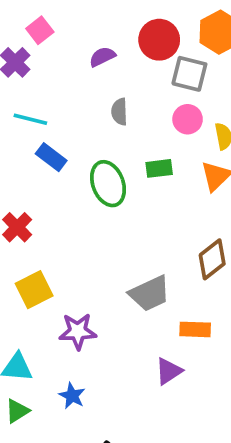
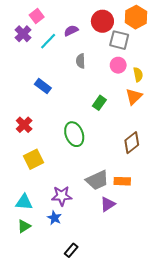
cyan line: (30, 119) -> (48, 41), moved, turned -60
green rectangle: (159, 168) -> (99, 103), moved, turned -48
green ellipse: (108, 184) -> (74, 134), moved
gray trapezoid: (150, 293) -> (97, 180), moved
purple star: (78, 331) -> (62, 196), moved

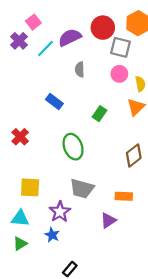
purple semicircle: (71, 31) -> (70, 37), size x1.5
blue rectangle: (43, 86) -> (54, 101), moved
yellow square: (33, 159) -> (30, 187), moved, turned 30
gray trapezoid: (97, 180) -> (82, 189), moved, turned 40
purple star: (62, 196) -> (60, 212), turned -30

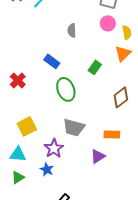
gray semicircle: (80, 69) -> (72, 30), moved
blue rectangle: (54, 101) -> (52, 61), moved
green rectangle: (100, 114) -> (95, 67), moved
yellow square: (30, 187) -> (27, 126), turned -30

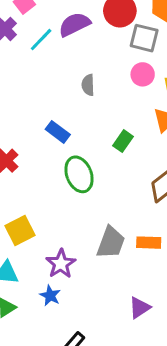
gray trapezoid: (74, 127) -> (111, 243), moved, turned -85
purple triangle: (98, 156) -> (140, 308), moved

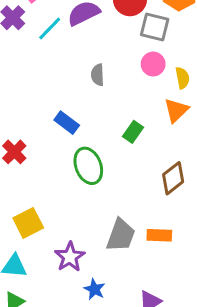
blue star: (50, 296) -> (94, 289), moved

